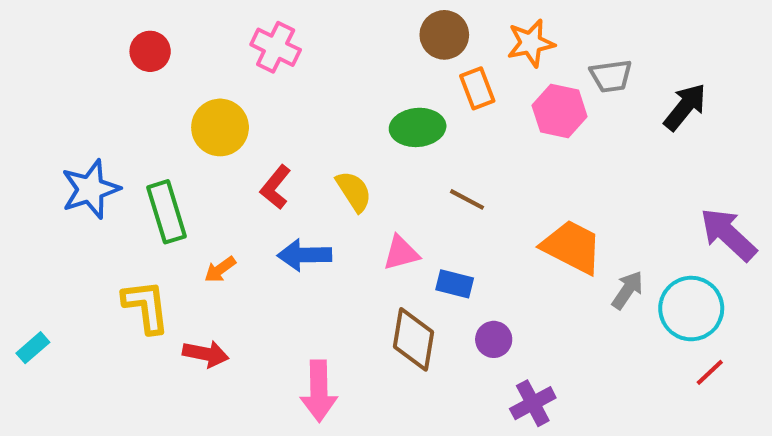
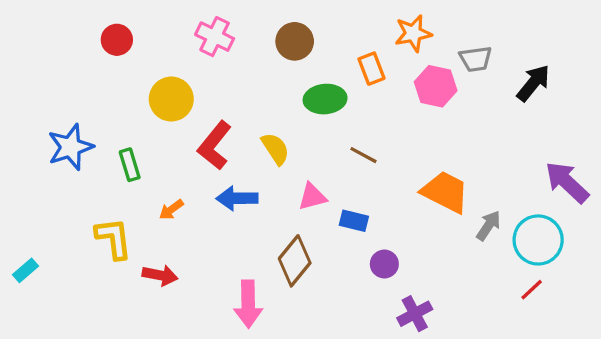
brown circle: (444, 35) -> (295, 41), moved
red L-shape: (276, 187) -> (215, 145), size x1.4
green rectangle: (167, 212) -> (130, 165), size x0.7
brown diamond: (413, 339) -> (295, 261), moved, turned 30
red line: (710, 372) -> (532, 290), moved

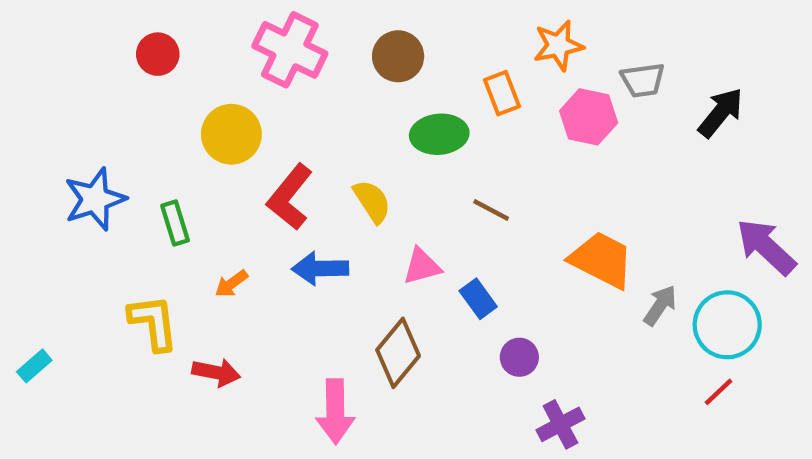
pink cross: (215, 37) -> (290, 50), size x1.4
blue rectangle: (354, 221) -> (478, 299), turned 40

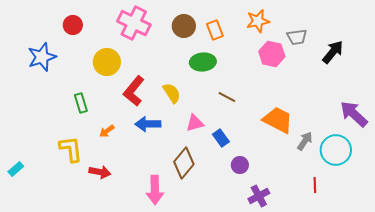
orange rectangle: (502, 93) -> (215, 30), moved
blue star: (95, 199) -> (42, 57), moved
red line: (719, 392) -> (315, 185), moved, turned -49

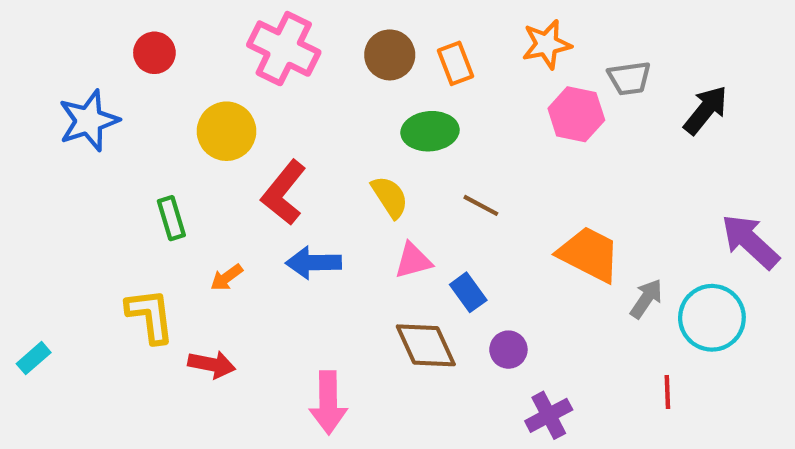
yellow semicircle: (172, 93) -> (390, 197), moved
brown diamond: (184, 163) -> (426, 345), moved, turned -64

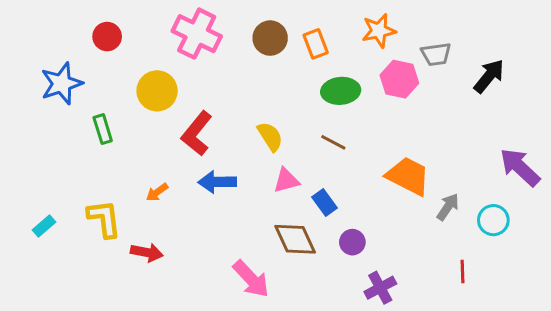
green ellipse: (430, 131) -> (341, 91), moved
green rectangle: (171, 218) -> (103, 129), moved
cyan circle: (712, 318) -> (493, 220), size x0.7
cyan rectangle: (34, 358) -> (44, 226), moved
pink arrow: (328, 403) -> (251, 279), moved, turned -42

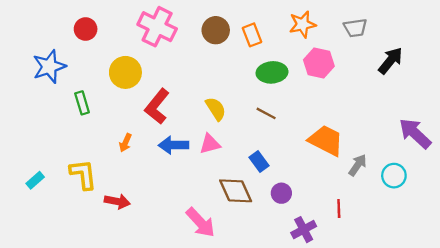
gray trapezoid: (436, 54) -> (355, 28), moved
pink triangle: (286, 180) -> (210, 144), moved
orange arrow: (157, 192) -> (125, 143), moved, turned -30
red line: (463, 272) -> (339, 208), moved

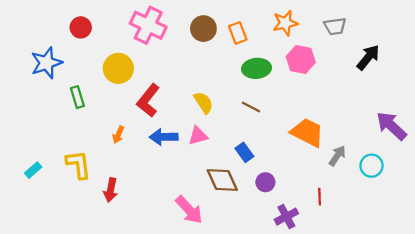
red arrow: (117, 201) -> (111, 190), turned 90

